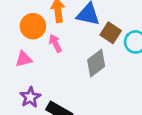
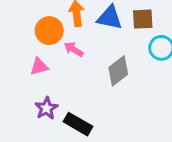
brown square: (111, 33) -> (143, 19), moved, turned -36
pink arrow: (55, 43) -> (74, 49), turned -30

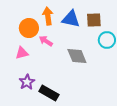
gray diamond: (118, 71) -> (77, 56), turned -75

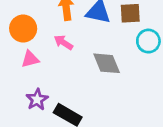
orange circle: (29, 28) -> (23, 29), moved

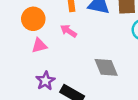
gray diamond: (107, 63) -> (106, 67), moved

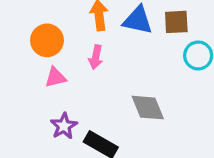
pink arrow: (68, 31) -> (96, 57), turned -112

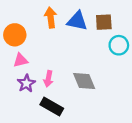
pink arrow: (96, 57) -> (48, 79), moved
purple star: (64, 126) -> (26, 83), moved

